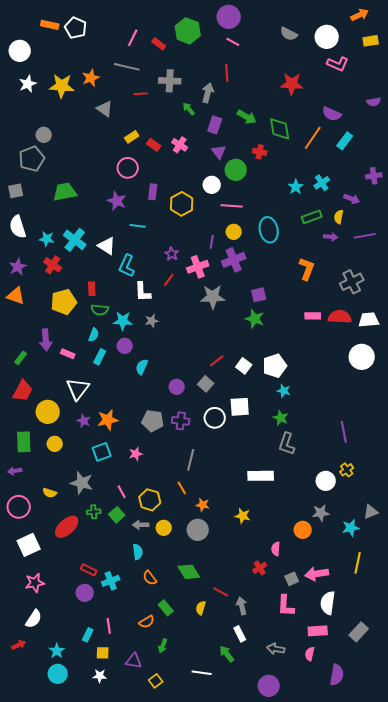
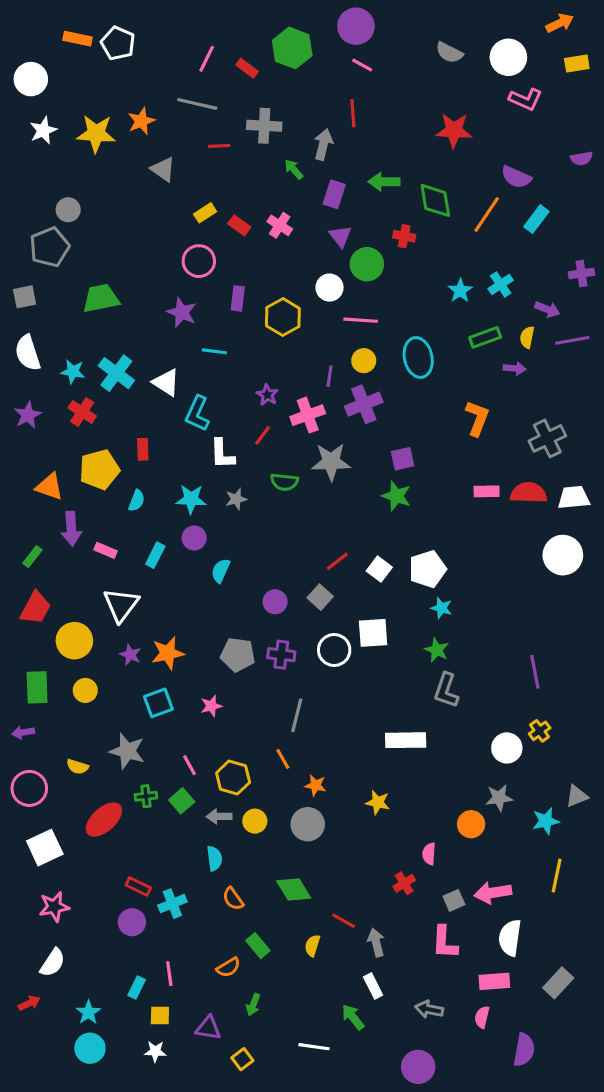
green arrow: (247, 117) -> (384, 182), turned 150
purple line: (365, 236) -> (572, 340), moved
orange triangle: (16, 296) -> (49, 487), moved
green semicircle: (100, 310) -> (284, 482), moved
cyan semicircle: (94, 335) -> (137, 501), moved

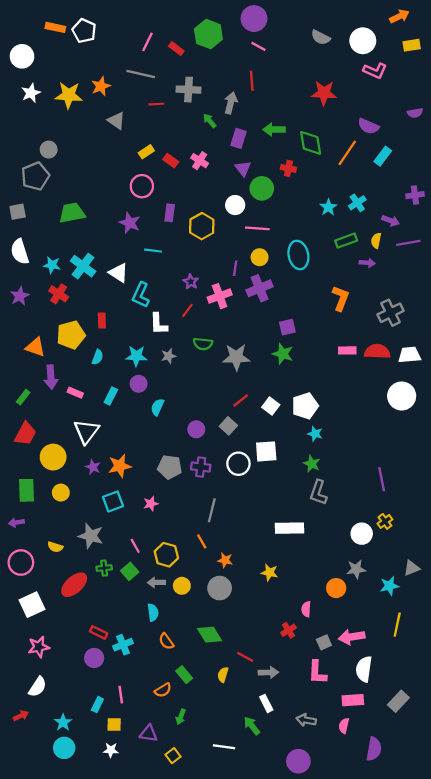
gray star: (331, 462) -> (236, 357), moved
gray arrow: (376, 942) -> (268, 672), turned 102

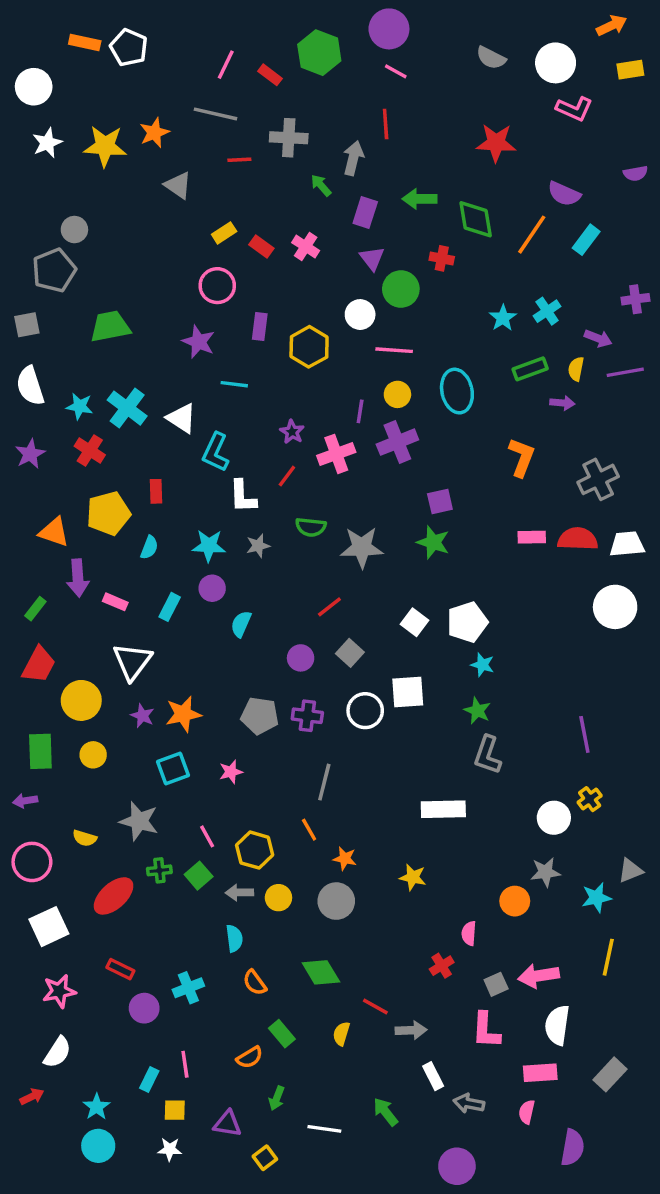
red line: (241, 400) -> (329, 607), moved
red rectangle: (99, 632) -> (120, 969), moved
white rectangle: (266, 703) -> (433, 1076), moved
white line: (224, 747) -> (324, 1129), moved

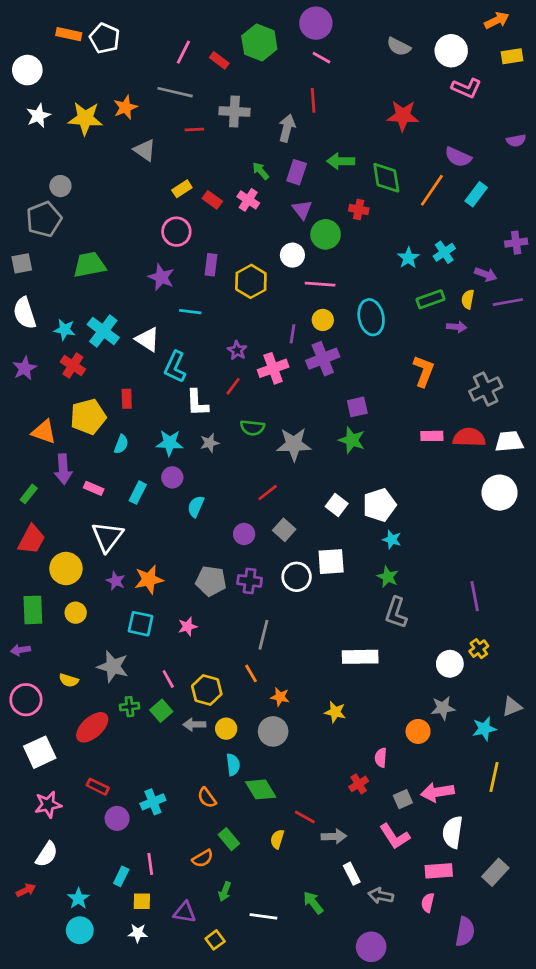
green arrow: (321, 185) -> (261, 171), moved
cyan square: (173, 768) -> (141, 624), turned 32
cyan semicircle: (234, 938) -> (233, 765), moved
pink L-shape: (486, 1030) -> (395, 836), turned -36

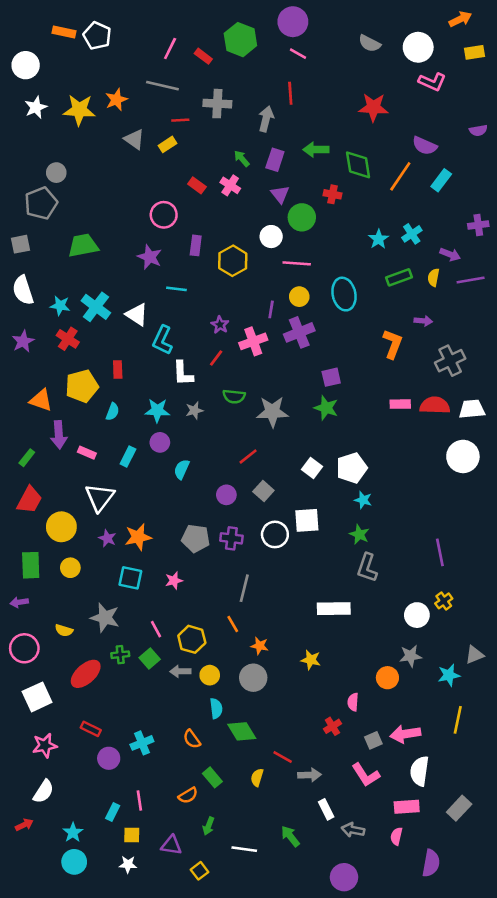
yellow rectangle: (182, 189) -> (168, 144), moved
purple arrow: (457, 327) -> (423, 321), moved

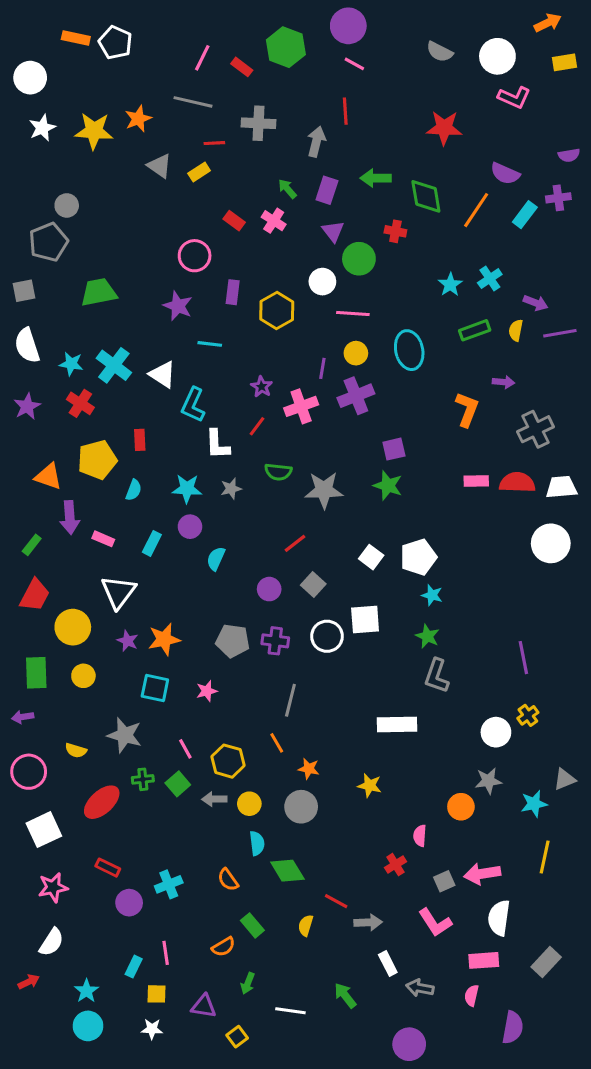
purple cross: (478, 225) -> (558, 198), moved

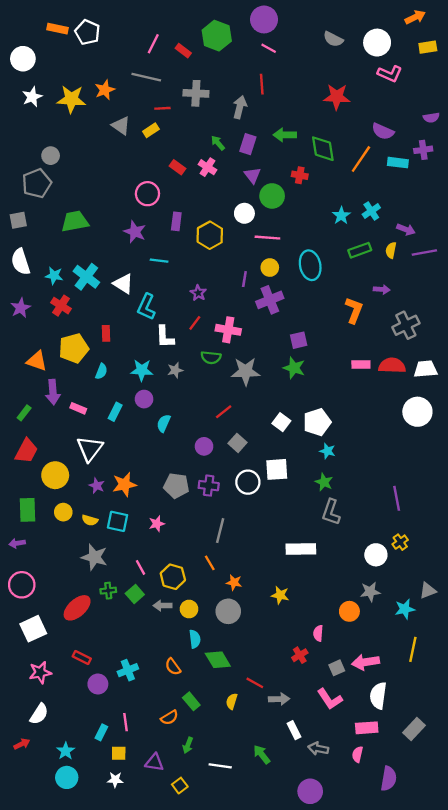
cyan rectangle: (525, 215) -> (398, 163), turned 60
pink cross: (301, 406) -> (228, 330), moved, turned 30
yellow semicircle: (76, 750) -> (90, 520), moved

